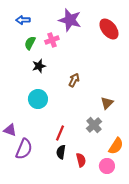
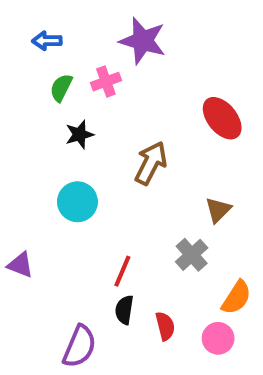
red ellipse: (109, 29) -> (222, 118), moved
brown arrow: (74, 80) -> (151, 163), size x1.5
purple semicircle: (24, 149) -> (79, 346), moved

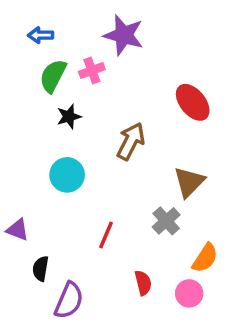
green semicircle: (61, 88) -> (53, 76), size x1.4
brown triangle: (218, 210) -> (189, 182), size x1.4
black semicircle: (124, 310) -> (41, 269), moved

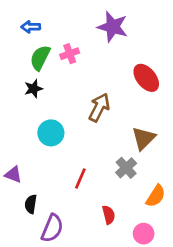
purple star: (124, 35) -> (113, 27), moved
black star: (69, 117) -> (33, 89), moved
pink circle: (189, 293) -> (144, 234), moved

